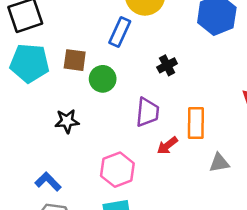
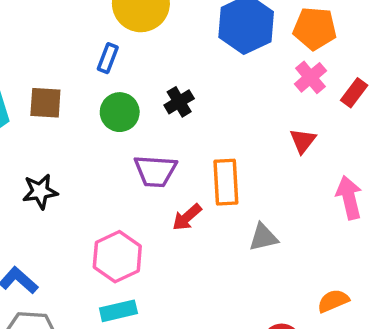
blue rectangle: (120, 32) -> (108, 58), size x0.7
green circle: (103, 79) -> (120, 112), moved
purple trapezoid: (148, 112) -> (155, 171), turned 92

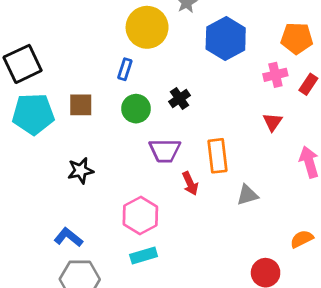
orange pentagon: (315, 29) -> (297, 38), moved
pink cross: (310, 77) -> (275, 75), turned 30
red arrow: (187, 217) -> (190, 183), turned -70

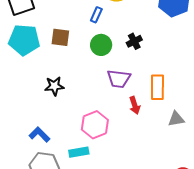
cyan rectangle: (144, 255) -> (79, 152), moved

